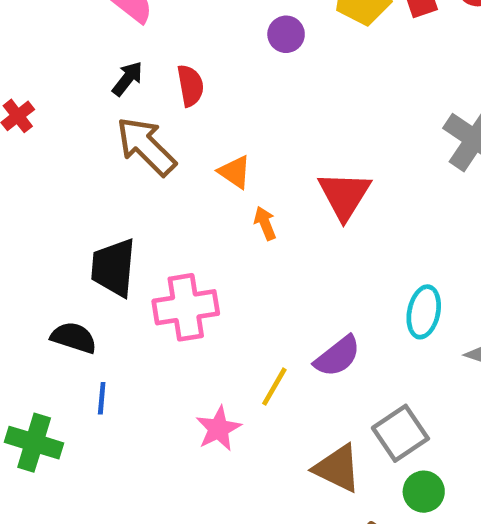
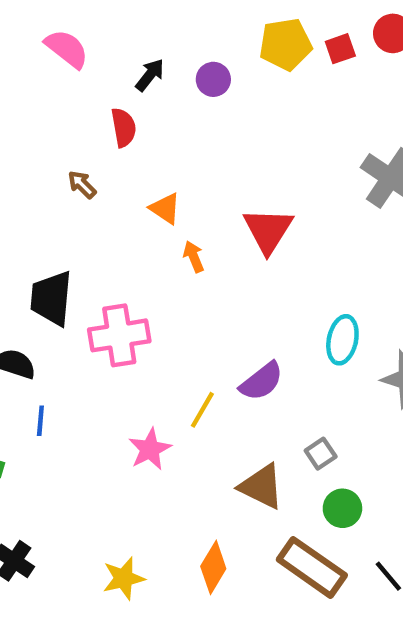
black arrow: (127, 79) -> (150, 75), moved
brown arrow: (146, 146) -> (82, 184), size x0.5
gray square: (400, 433) -> (321, 454), size x0.6

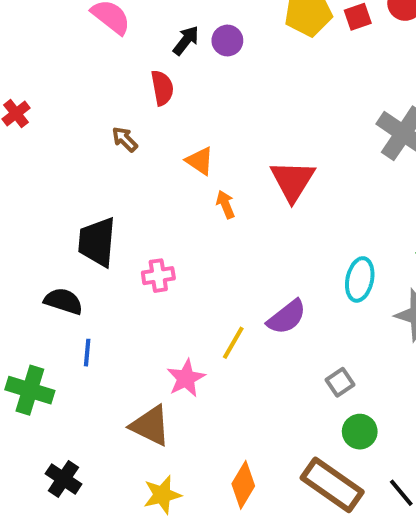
purple circle: (213, 79) -> (227, 40), moved
pink cross: (119, 335) -> (158, 276), size x0.6
brown triangle: (261, 486) -> (150, 426), moved

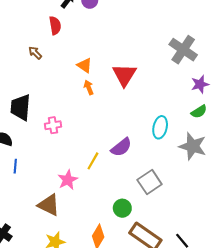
orange triangle: (200, 161) -> (85, 65), moved
gray square: (340, 382) -> (150, 182), size x1.6
green circle: (360, 432) -> (122, 208), moved

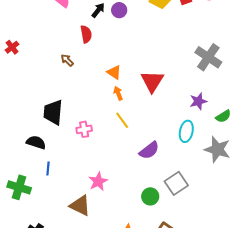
purple star: (200, 84) -> (198, 101), moved
yellow line: (93, 161) -> (122, 120), moved, turned -66
green circle: (122, 208) -> (150, 196), moved

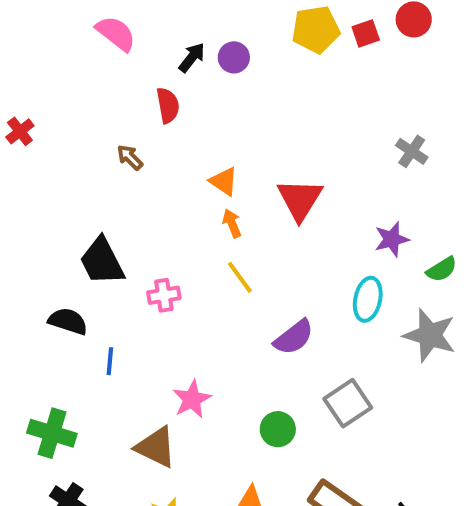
gray cross: (208, 57) -> (412, 151), size x0.6
black trapezoid: (53, 112) -> (102, 261), turned -32
blue line: (48, 168) -> (110, 361), moved
green cross: (19, 187) -> (52, 433), moved
green circle: (150, 196) -> (278, 429), moved

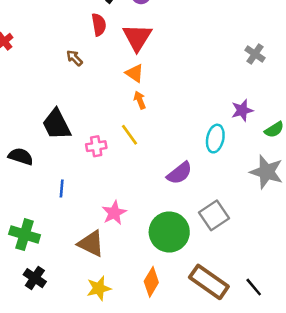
red triangle: (300, 199) -> (137, 37), moved
yellow line: (240, 277) -> (130, 135), moved
cyan ellipse: (368, 299) -> (215, 139), moved
black semicircle: (68, 321) -> (21, 156), moved
green circle: (278, 429) -> (169, 232), size x1.8

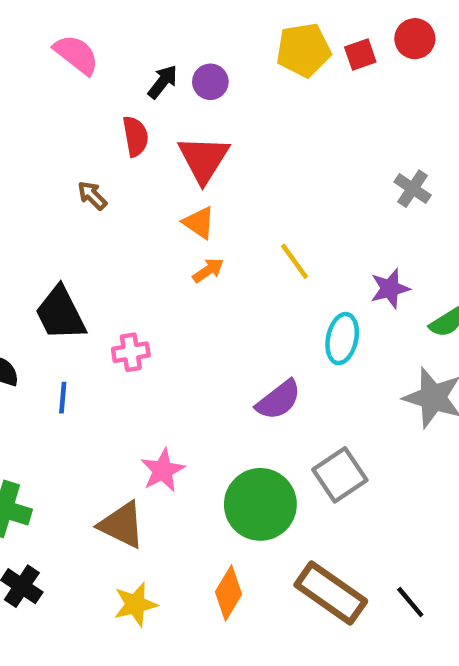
orange arrow: (140, 100) -> (208, 270), turned 78
yellow line: (130, 135) -> (294, 261), moved
blue line: (62, 188) -> (63, 398), moved

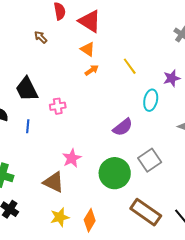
red triangle: (204, 159) -> (90, 21), turned -30
orange diamond: (229, 593) -> (90, 220), moved

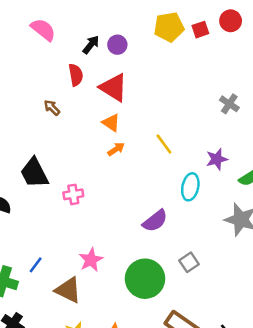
blue line: (28, 126) -> (36, 265), moved, turned 32
gray square: (150, 160) -> (189, 262), size x0.7

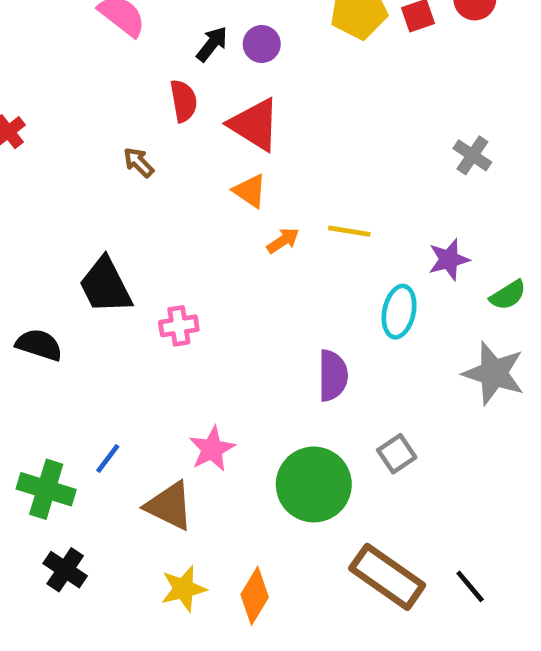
yellow line: (164, 144) -> (349, 231), turned -45
orange arrow: (116, 149) -> (283, 241), moved
purple semicircle: (155, 221) -> (333, 376), turned -52

